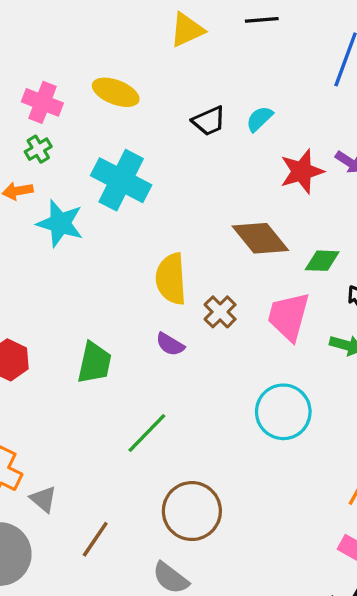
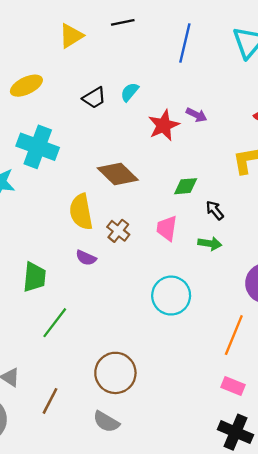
yellow ellipse: (116, 92) -> (26, 86), turned -40
brown diamond: (260, 238) -> (118, 174), moved
pink trapezoid: (289, 316) -> (167, 228), size x0.7
green line: (147, 433) -> (55, 323), moved

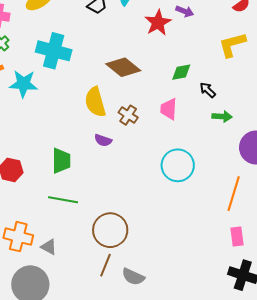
green arrow: (210, 243) -> (222, 116), moved
green line: (55, 323) -> (63, 200), moved, turned 68
brown circle: (115, 373) -> (110, 230), moved
pink rectangle: (233, 386) -> (237, 237), turned 66
brown line: (50, 401) -> (105, 265), moved

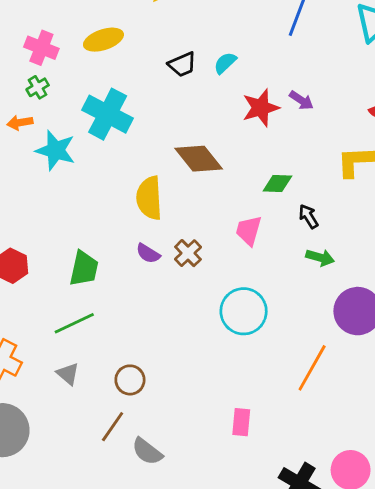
brown cross: (128, 115) -> (188, 253), moved
green line: (63, 200) -> (74, 323), turned -48
brown circle: (110, 230) -> (130, 380), size x0.6
pink rectangle: (237, 237) -> (241, 422), moved
gray triangle: (49, 247) -> (68, 374), moved

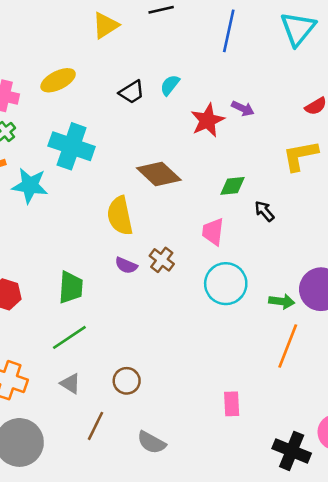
green arrow: (320, 258) -> (282, 301), moved
cyan circle: (244, 311) -> (226, 284), moved
brown line: (113, 427) -> (95, 426), moved

